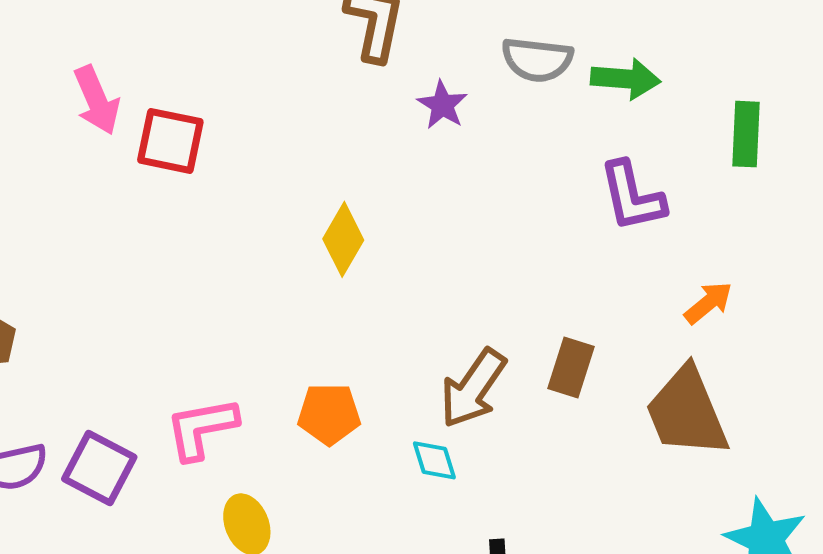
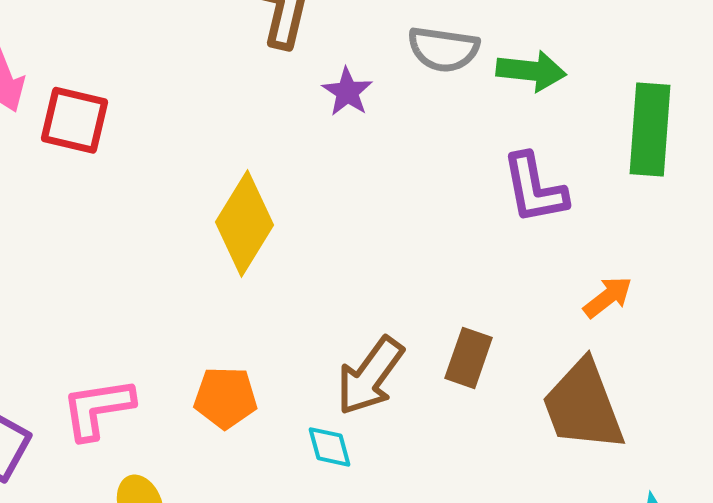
green rectangle: (746, 134) -> (650, 129), size x1.4
yellow diamond: (343, 239) -> (244, 224), size x1.4

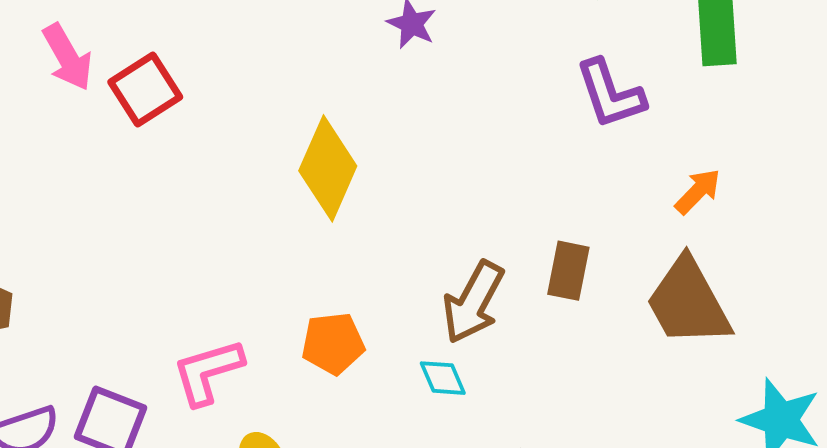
red square: (74, 120) -> (145, 89), turned -38

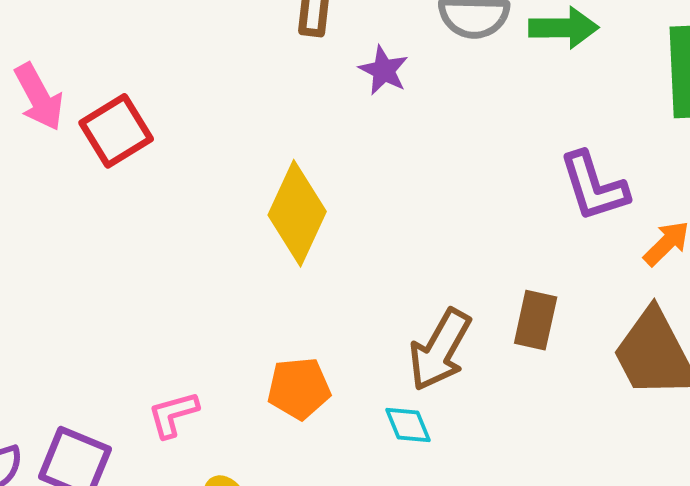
purple L-shape: (610, 94) -> (594, 187), moved
pink L-shape: (208, 372) -> (173, 414), size x0.7

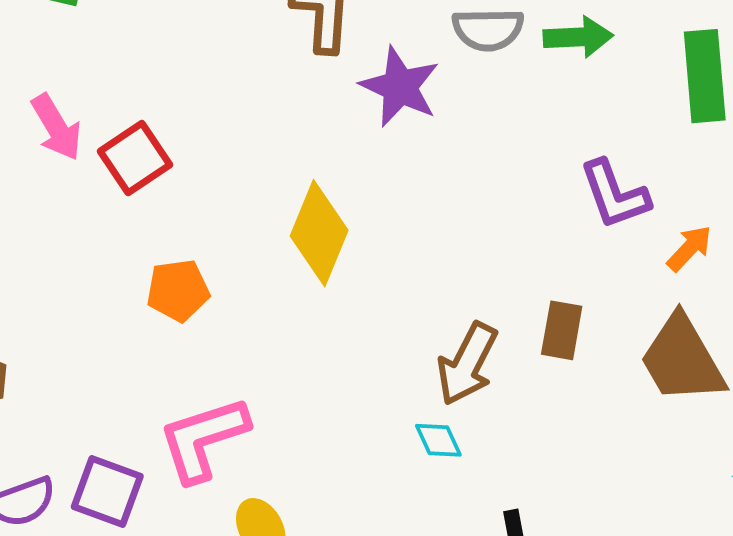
purple star: (384, 70) -> (400, 87), size x1.6
orange pentagon: (299, 388) -> (178, 290), moved
pink L-shape: (173, 414) -> (203, 439), size x1.8

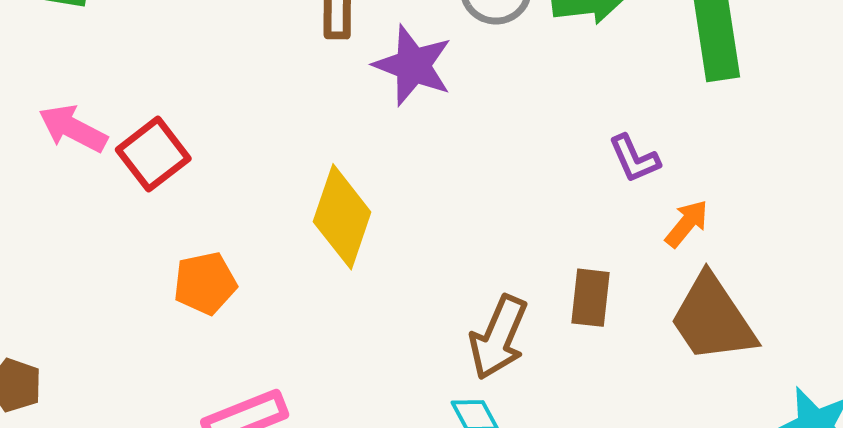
pink arrow: (56, 127) -> (73, 129), turned 152
purple L-shape: (615, 194) -> (634, 159), size x0.7
orange arrow: (689, 248) -> (687, 224), moved

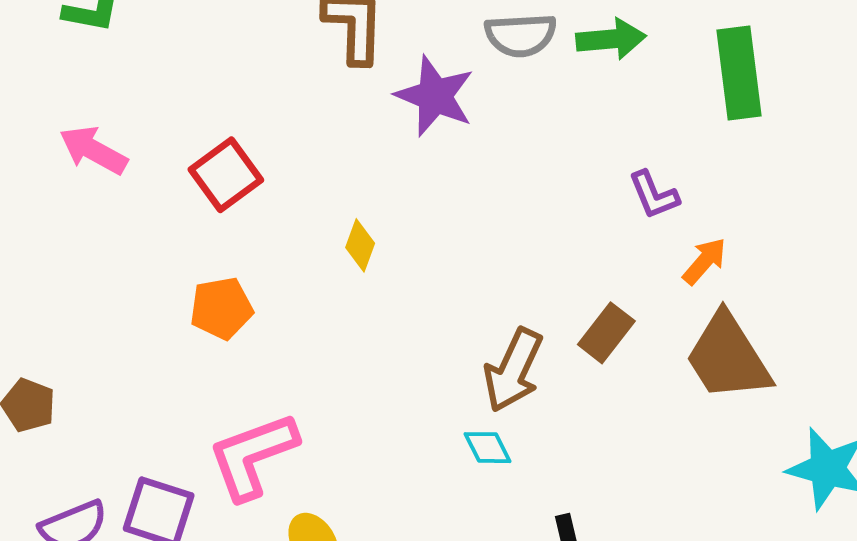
red square: (153, 154) -> (226, 175), moved
yellow diamond: (342, 217) -> (360, 245), size x0.5
brown rectangle: (590, 298) -> (606, 333), turned 30

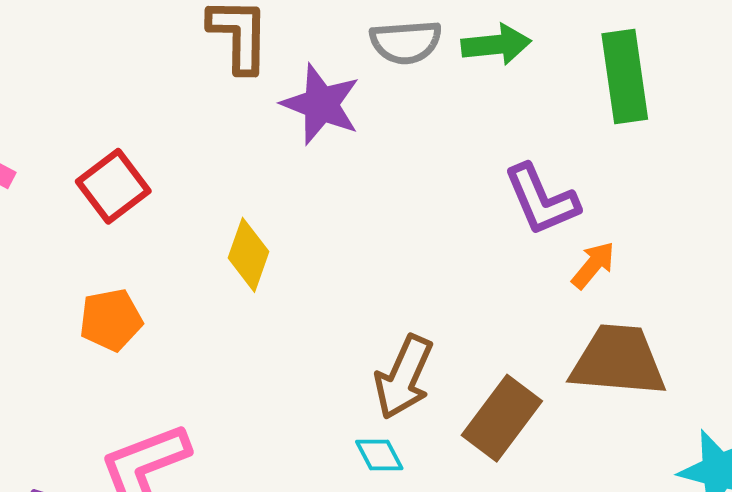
purple L-shape: (654, 195) -> (541, 200), size x1.5
yellow diamond: (360, 245) -> (249, 255), size x1.4
brown rectangle: (606, 333) -> (502, 418), moved, size x1.4
brown trapezoid: (728, 357) -> (618, 361), turned 128

